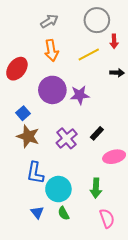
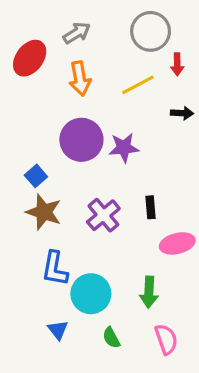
red ellipse: (17, 69) -> (30, 58), moved
black rectangle: (97, 133) -> (151, 207), turned -48
green semicircle: (63, 213) -> (111, 338), moved

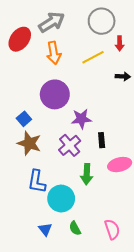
gray arrow: (77, 33) -> (52, 22), size x1.4
purple star: (124, 148) -> (81, 119), moved
green arrow: (149, 292) -> (87, 174), moved
blue triangle: (58, 330) -> (45, 229), moved

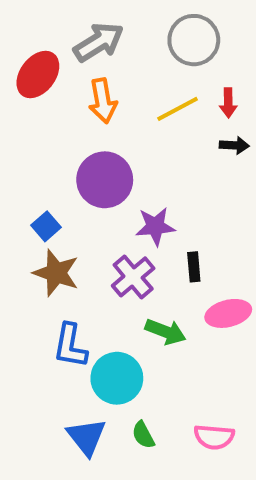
red arrow: (120, 43) -> (228, 103), moved
green arrow: (87, 174) -> (165, 332), turned -72
blue triangle: (45, 229) -> (86, 437), size x1.5
pink semicircle: (112, 229) -> (214, 437), turned 114

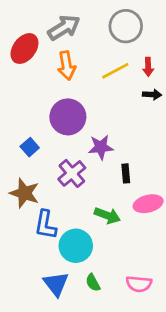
brown star: (56, 273) -> (24, 193), moved
purple cross: (133, 277) -> (72, 173), moved

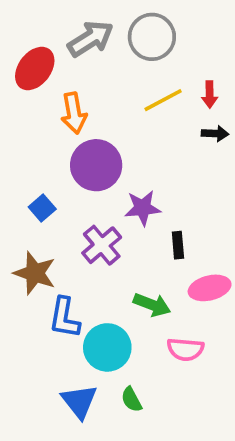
gray circle: (126, 26) -> (152, 37), moved
orange arrow: (67, 66) -> (74, 113), moved
pink semicircle: (139, 284) -> (185, 349), moved

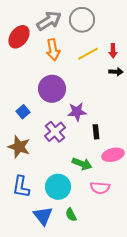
orange arrow: (74, 113) -> (53, 50), moved
blue L-shape: (64, 318) -> (21, 187), moved

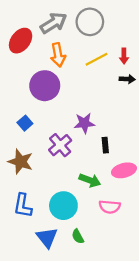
purple circle: (52, 89) -> (45, 86), moved

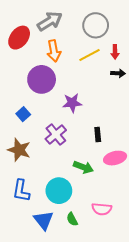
gray circle: (90, 22) -> (96, 25), moved
purple star: (84, 123) -> (72, 103), moved
pink semicircle: (110, 207) -> (102, 209), moved

